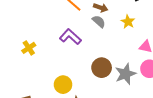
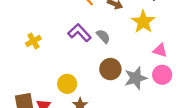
gray semicircle: (99, 21) -> (103, 36), moved
yellow star: (128, 22) -> (143, 22), size x1.5

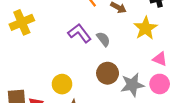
yellow cross: (33, 41) -> (22, 22), moved, size x1.5

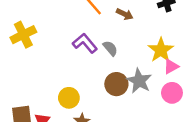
yellow star: (145, 28) -> (161, 50), moved
pink triangle: (160, 59) -> (171, 66), turned -49
gray star: (132, 85) -> (139, 81), moved, turned -30

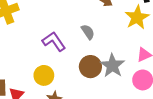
purple L-shape: (85, 43) -> (54, 41), moved
yellow star: (161, 50) -> (137, 17), moved

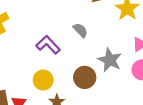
brown circle: (90, 67) -> (85, 77), moved

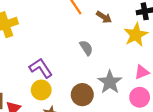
purple L-shape: (48, 45) -> (41, 68), moved

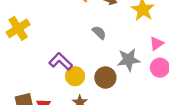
gray star: (110, 82) -> (129, 60), turned -30
yellow circle: (41, 90) -> (75, 76), moved

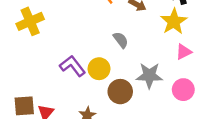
pink triangle: (157, 44) -> (184, 52), moved
yellow circle: (75, 76) -> (99, 69), moved

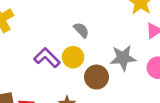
gray semicircle: (121, 40) -> (81, 30), moved

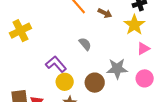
yellow circle: (73, 57) -> (65, 82), moved

